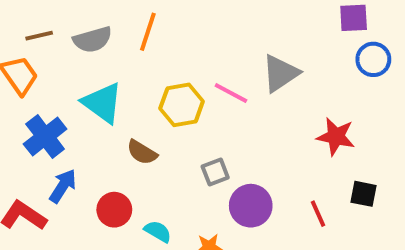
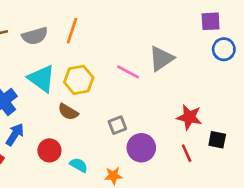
yellow hexagon: (182, 105) -> (79, 80), moved
red star: (336, 137) -> (189, 117), moved

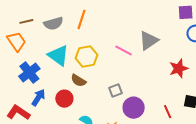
red star: (189, 117) -> (179, 69), moved, turned -30
red circle: (49, 150) -> (64, 99), moved

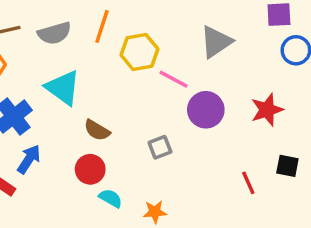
gray triangle: (149, 40) -> (216, 42), moved
yellow hexagon: (86, 56) -> (139, 52), moved
red circle: (64, 99) -> (90, 169), moved
purple circle: (134, 108) -> (206, 110), moved

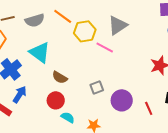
orange line: (102, 26) -> (63, 16), turned -72
gray triangle: (216, 42) -> (118, 25), moved
purple circle: (206, 110) -> (122, 100), moved

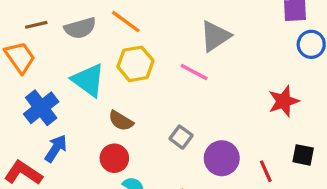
yellow hexagon: (85, 31) -> (135, 64), moved
gray square: (97, 87) -> (181, 137), turned -32

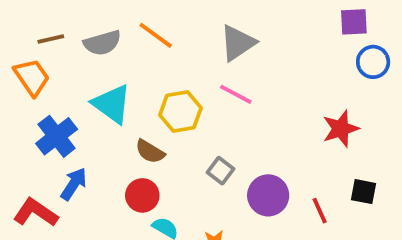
gray triangle: (215, 36) -> (238, 43), moved
yellow hexagon: (135, 64) -> (180, 112), moved

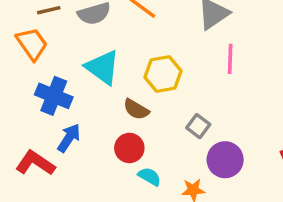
pink line: (236, 94) -> (230, 59), moved, turned 64
blue cross: (57, 136) -> (54, 96), turned -30
purple circle: (268, 195) -> (225, 160), moved

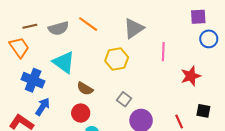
pink line: (230, 59) -> (163, 52), moved
yellow hexagon: (163, 74) -> (117, 59), moved

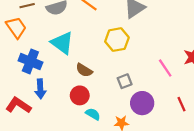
pink line: (163, 52) -> (165, 68), moved, turned -36
gray square: (124, 99) -> (125, 81), turned 32
blue arrow: (43, 107) -> (40, 89), turned 144

